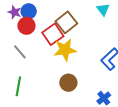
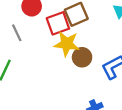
brown circle: (68, 83) -> (82, 57), moved

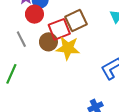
brown circle: (82, 57) -> (48, 42), moved

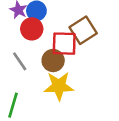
red square: (59, 29) -> (64, 44), turned 30
yellow star: (68, 48) -> (59, 86), moved

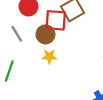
yellow star: (59, 86) -> (49, 57), size x0.6

